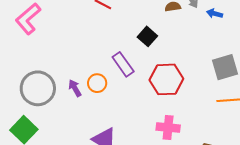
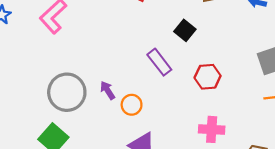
red hexagon: (166, 79) -> (208, 77), size x0.7
orange circle: (97, 83) -> (132, 105), moved

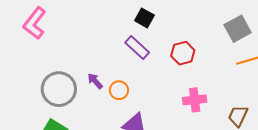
black square: (185, 30) -> (144, 18), moved

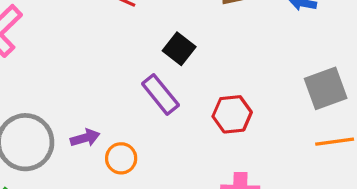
purple arrow: (95, 81) -> (85, 138), turned 108

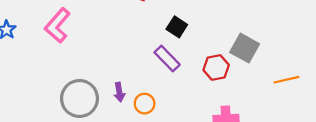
gray square: (326, 88) -> (245, 48), moved, turned -36
purple arrow: (85, 138) -> (119, 92), turned 102

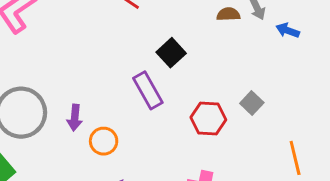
gray square: (245, 48) -> (252, 103), size x0.6
orange line: (286, 80) -> (295, 158), turned 75

